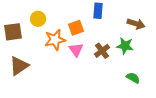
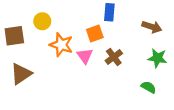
orange square: (76, 28) -> (95, 34), moved
orange star: (55, 40) -> (61, 45), turned 30
green star: (125, 46) -> (157, 58), moved

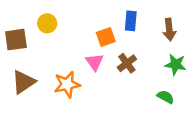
blue rectangle: (109, 12) -> (131, 21), moved
brown arrow: (152, 27) -> (169, 30), turned 66
orange star: (61, 45) -> (67, 84), moved, turned -30

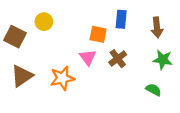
orange square: (106, 37) -> (98, 34), turned 30
brown square: (16, 40) -> (15, 37), turned 35

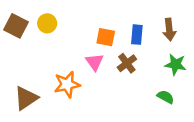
blue rectangle: (121, 19) -> (137, 35), moved
brown square: (15, 37) -> (16, 26), moved
brown triangle: (22, 76) -> (26, 98), moved

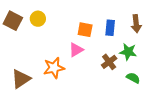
pink triangle: (95, 62) -> (76, 50), turned 35
brown cross: (127, 63) -> (109, 62), moved
green star: (176, 64) -> (128, 52), moved

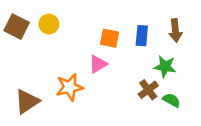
brown cross: (109, 62) -> (148, 90), moved

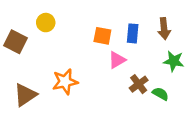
brown square: (17, 27) -> (16, 42), moved
pink triangle: (98, 64) -> (117, 60), moved
green star: (165, 67) -> (174, 61), moved

